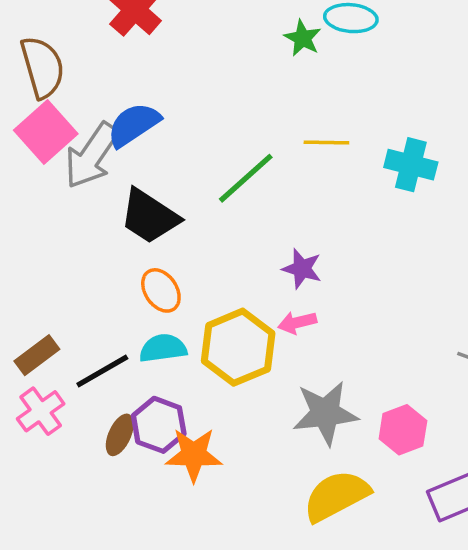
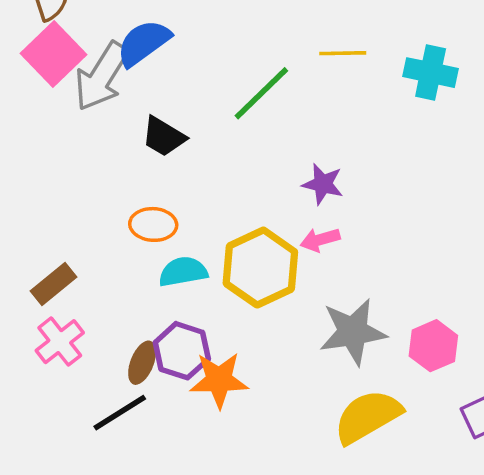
black trapezoid: (149, 216) -> (164, 137), size x0.7
orange ellipse: (161, 290) -> (153, 224), moved, turned -51
black line: (102, 371) -> (120, 413), moved

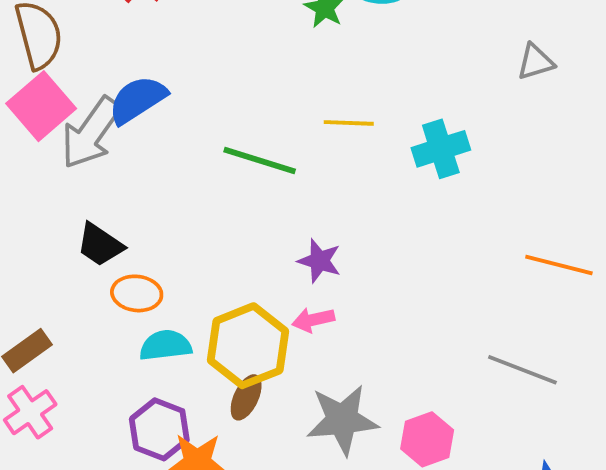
cyan cross: (431, 73) -> (441, 149), turned -33
green line: (261, 93) -> (260, 160), turned 58
black trapezoid: (164, 137) -> (100, 245), moved
brown ellipse: (142, 363) -> (246, 397), moved

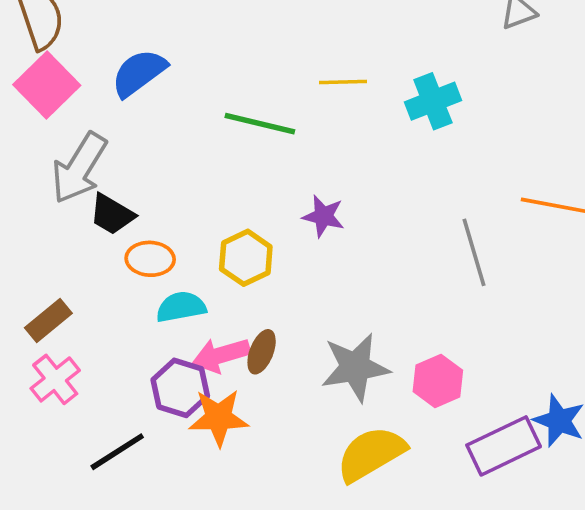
gray arrow: (91, 133) -> (79, 168), moved
pink arrow: (313, 320) -> (221, 355), moved, size x1.4
yellow hexagon: (248, 346) -> (246, 258), moved, size x0.7
gray line: (522, 370) -> (474, 252), moved, turned 56

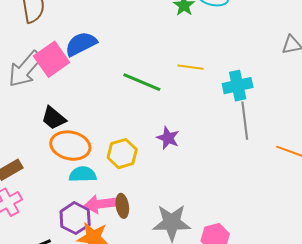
pink square: (47, 85) -> (52, 59), moved
gray arrow: (79, 168) -> (25, 69), moved
gray line: (474, 252) -> (245, 121), moved
orange ellipse: (150, 259) -> (70, 146), size x1.5
brown ellipse: (262, 352) -> (122, 206), turned -40

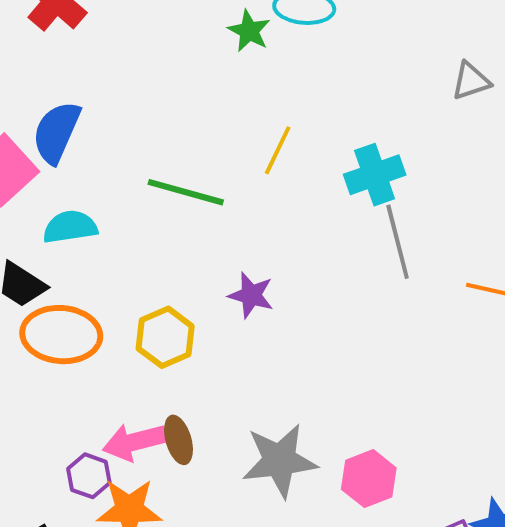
blue semicircle: (81, 44) -> (56, 132), turned -32
yellow line: (191, 67) -> (278, 150), turned -65
cyan semicircle: (83, 174) -> (70, 227), moved
purple hexagon: (75, 218) -> (89, 476), size x0.7

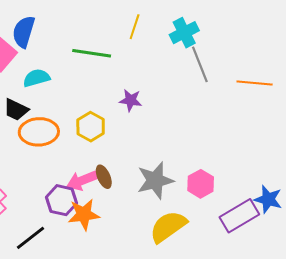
purple hexagon: (89, 476) -> (62, 200), size x1.4

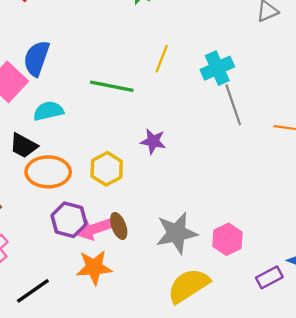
purple hexagon: (62, 200) -> (69, 220), moved
purple rectangle: (239, 216) -> (269, 277), size x0.6

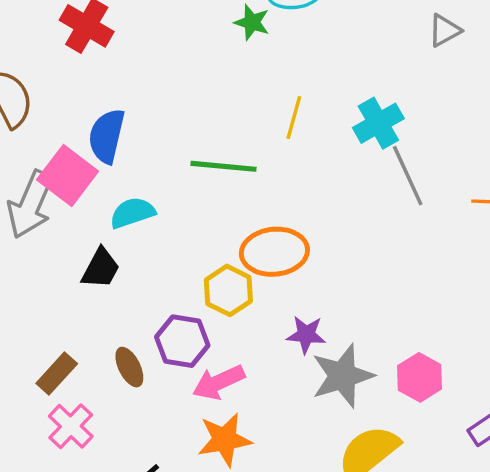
purple star: (153, 141) -> (306, 335), moved
black trapezoid: (24, 146) -> (101, 268), turned -84
orange ellipse: (48, 172) -> (274, 252), moved
purple hexagon: (69, 220) -> (182, 341), moved
brown ellipse: (119, 226) -> (129, 367), moved

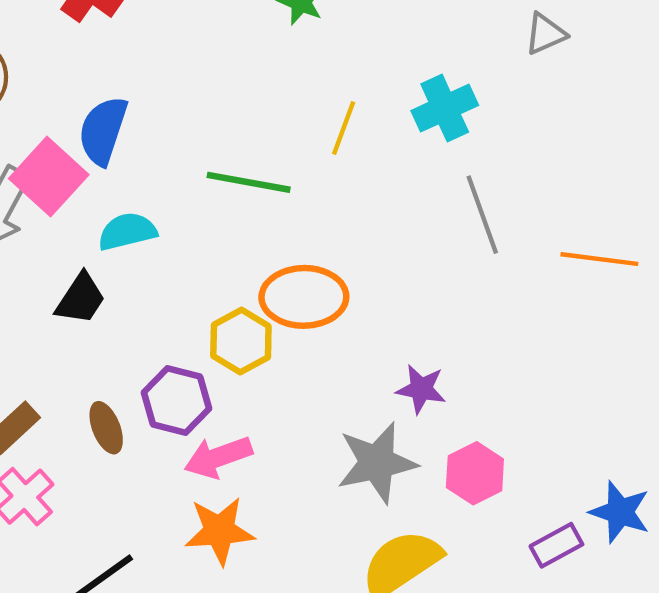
cyan cross: (378, 123) -> (445, 108), moved
purple star: (306, 335) -> (421, 389), moved

